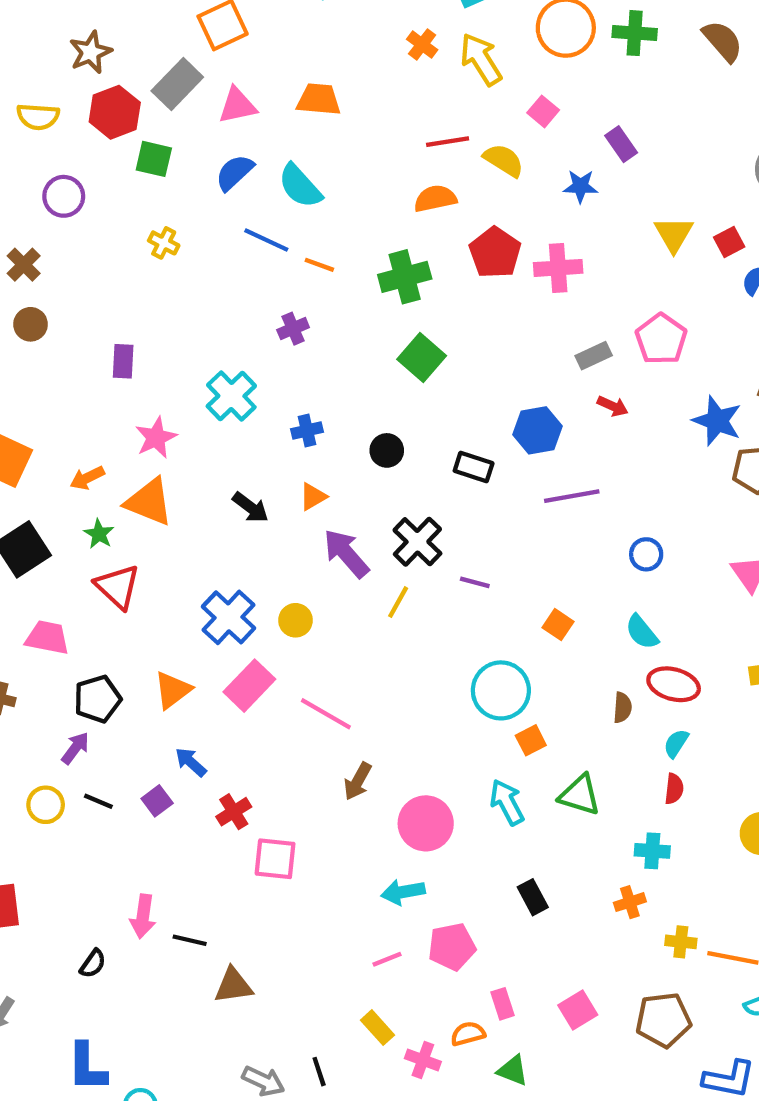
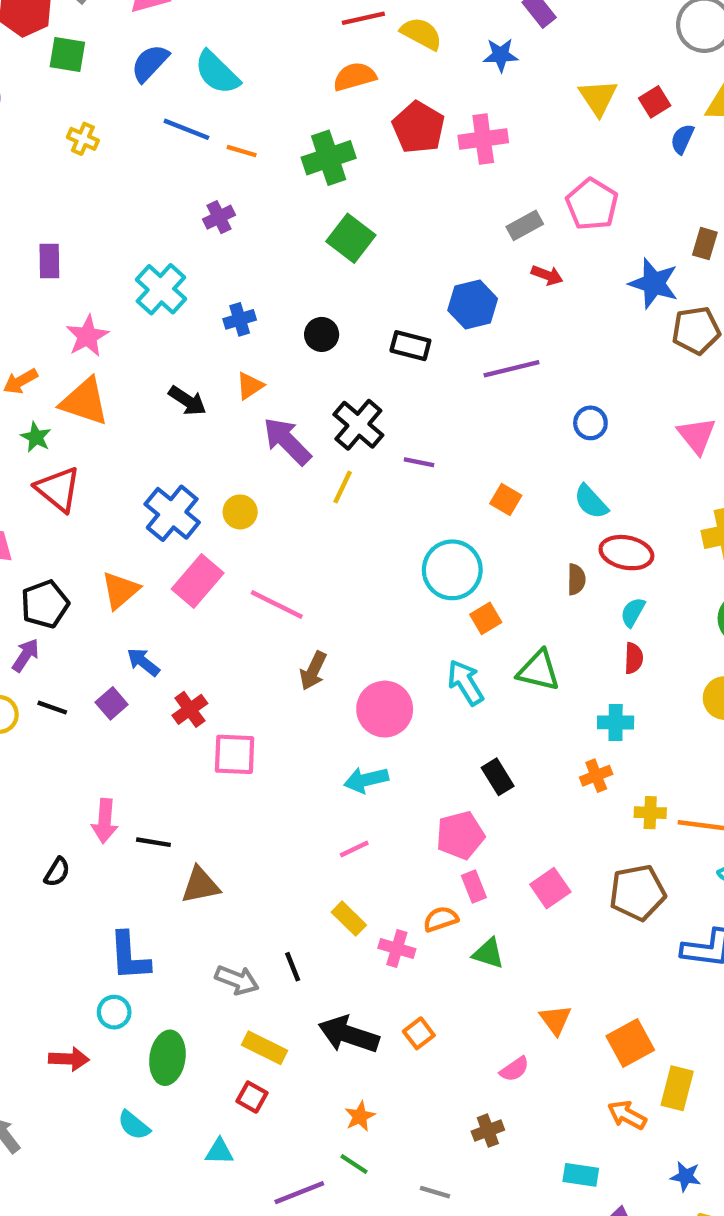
pink pentagon: (452, 947) -> (460, 835), moved
blue L-shape: (87, 1067) -> (129, 956), moved

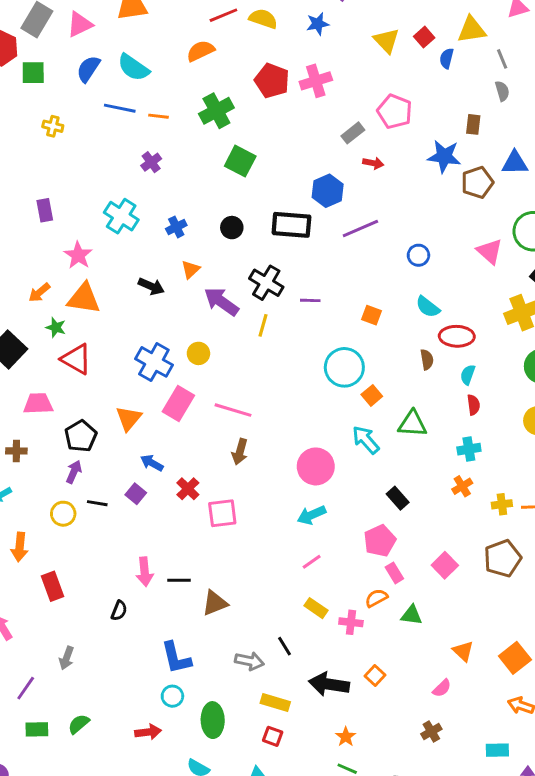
orange semicircle: (355, 77) -> (201, 51), moved
black rectangle: (410, 346) -> (291, 225), size x1.5
brown arrow: (313, 671) -> (240, 452), moved

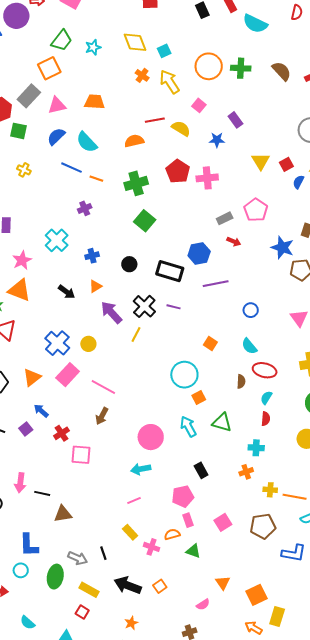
purple line: (310, 300) -> (174, 307), moved
green ellipse: (213, 720) -> (55, 577), moved

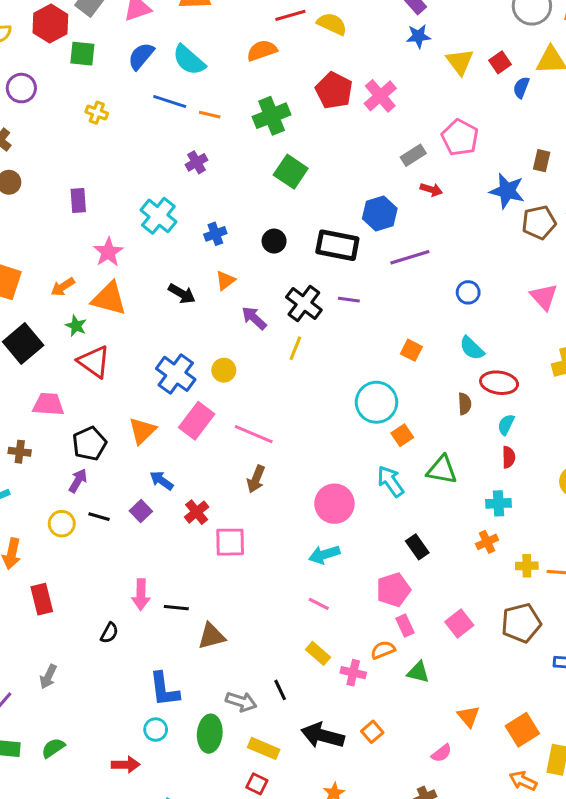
blue star: (217, 140) -> (418, 36), moved
pink cross: (207, 178) -> (380, 96), turned -30
purple arrow: (111, 312) -> (254, 318), size x0.7
pink line: (134, 500) -> (319, 604), turned 56

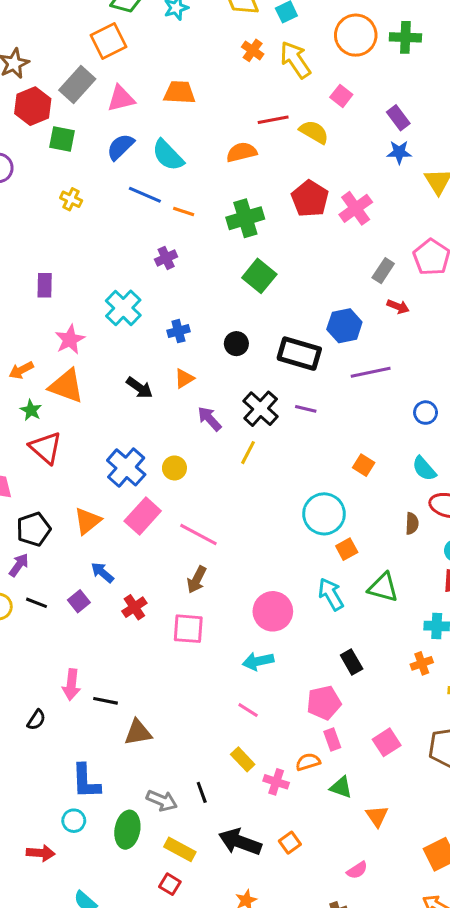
gray rectangle: (413, 155) -> (383, 271), turned -30
pink square: (230, 542) -> (188, 629), moved
orange triangle: (468, 716) -> (377, 816), moved

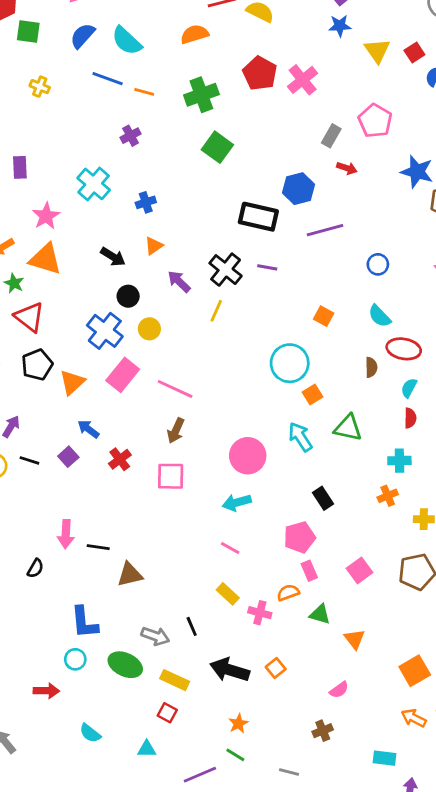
black circle: (236, 344) -> (128, 296), moved
black pentagon: (34, 529) -> (37, 365), moved
green ellipse: (127, 830) -> (125, 665), turned -72

